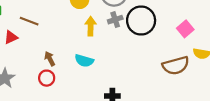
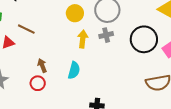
black circle: (141, 21) -> (144, 39), moved
cyan semicircle: (84, 61) -> (74, 70), turned -96

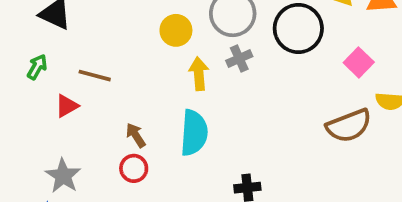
black circle: (144, 39) -> (298, 28), moved
cyan semicircle: (74, 70) -> (194, 133), size x1.4

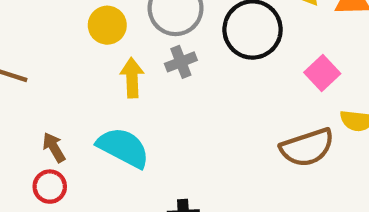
cyan semicircle: (194, 133) -> (123, 148), turned -69

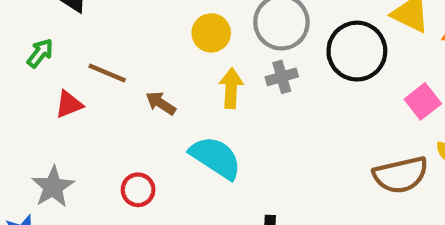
brown arrow: (54, 147) -> (161, 103), moved, turned -32

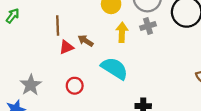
green arrow: (40, 53) -> (13, 16), moved
brown line: (107, 73) -> (58, 26), turned 66
red triangle: (69, 104) -> (66, 47), moved

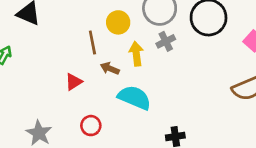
brown line: (58, 26) -> (92, 42), moved
brown arrow: (86, 41) -> (110, 68), moved

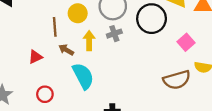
cyan semicircle: (134, 98) -> (83, 76), turned 32

